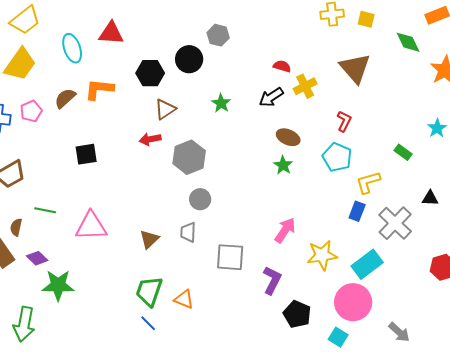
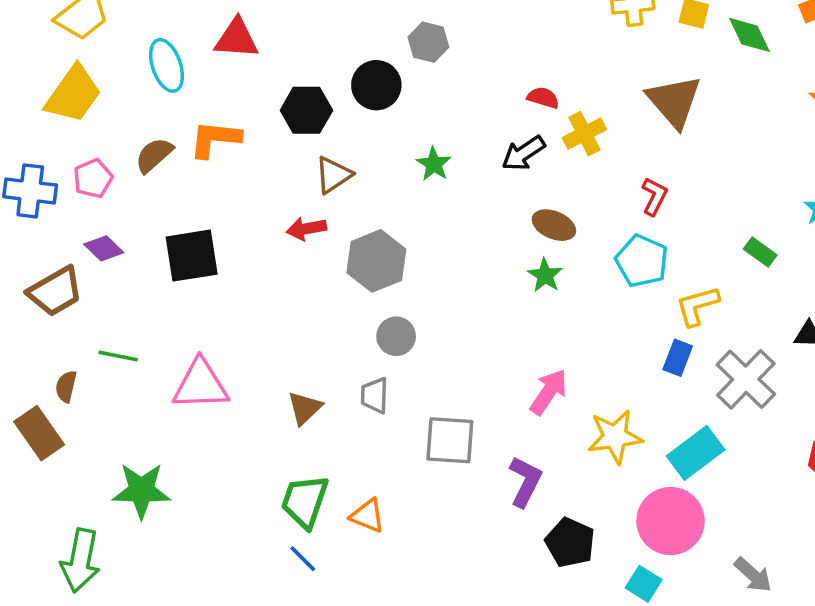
green diamond: (408, 42) -> (749, 35), moved
black square: (86, 154) -> (192, 256), size x1.4
purple diamond: (37, 258) -> (104, 248), moved

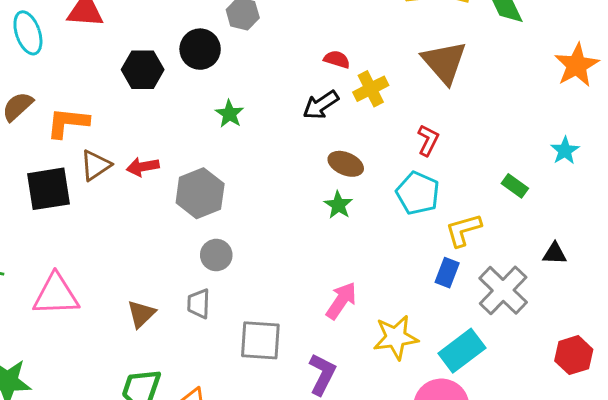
orange L-shape: (215, 139) -> (68, 123), moved
green star: (434, 164) -> (229, 114), moved
brown triangle: (333, 175) -> (96, 165), moved

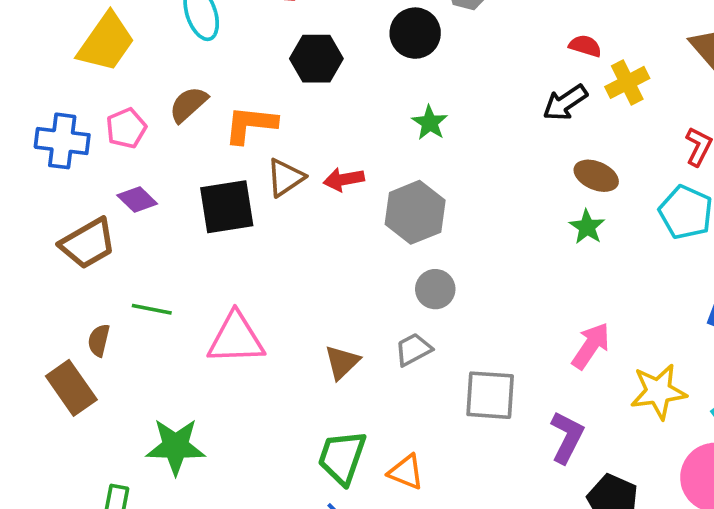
black hexagon: (143, 70) -> (316, 59), moved
green star: (229, 114) -> (430, 123), moved
gray trapezoid: (199, 304) -> (413, 349), turned 60

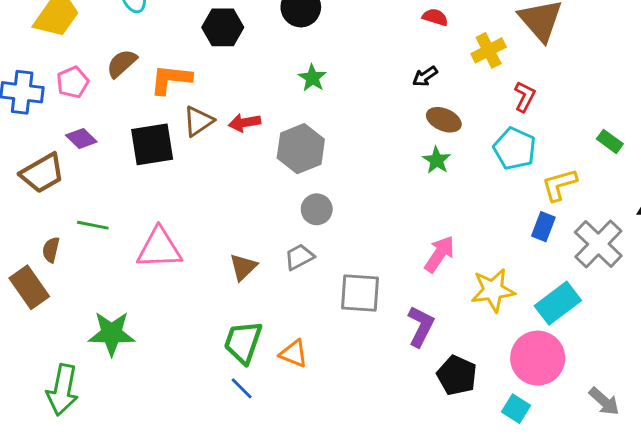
yellow cross: (627, 82) -> (489, 50), moved
black arrow: (565, 103) -> (425, 76), moved, size x0.7

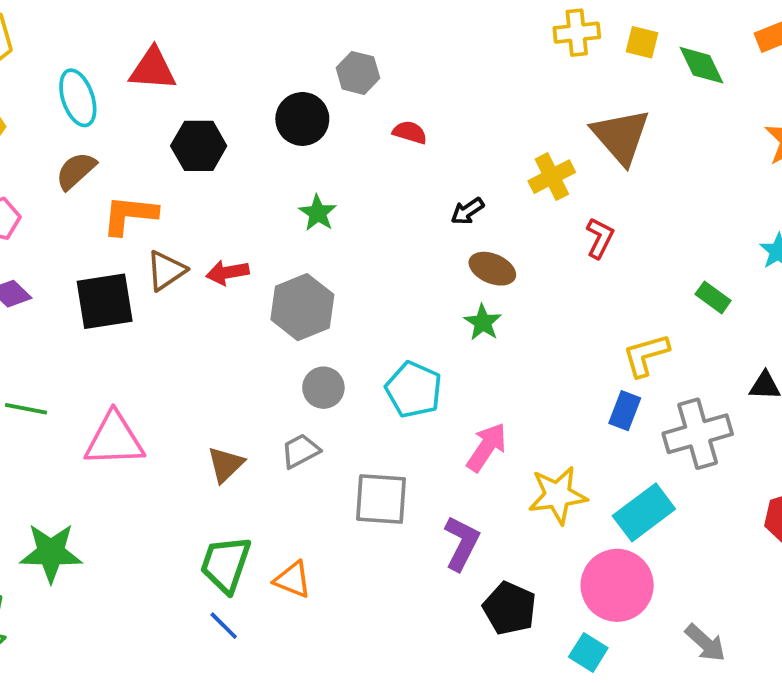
red semicircle: (435, 17) -> (410, 132), moved
brown semicircle: (122, 63) -> (76, 171), moved
cyan pentagon: (515, 149) -> (414, 390), moved
gray cross: (598, 244) -> (698, 434), turned 30

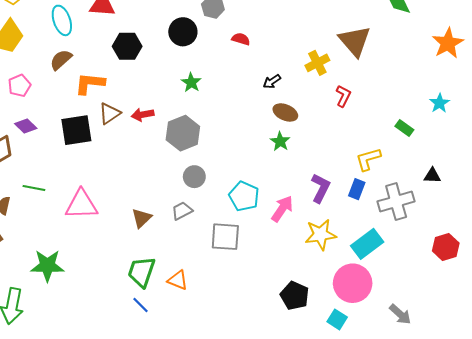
cyan pentagon: (414, 390) -> (244, 196), moved
purple L-shape: (462, 543) -> (321, 188), moved

